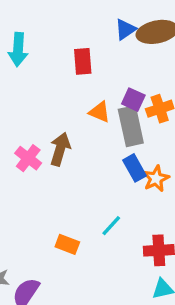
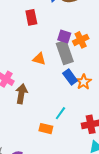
orange triangle: (100, 112) -> (39, 59), moved
brown arrow: (60, 149) -> (21, 94), moved
orange rectangle: (67, 244) -> (46, 129), moved

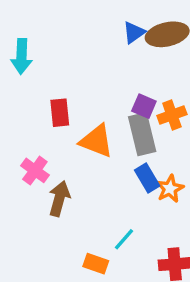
red rectangle: (31, 17) -> (60, 113), moved
orange triangle: (39, 59) -> (96, 141), size x1.5

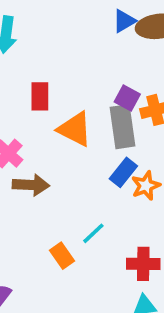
blue rectangle: (147, 178) -> (123, 172), turned 64
brown arrow: (59, 199) -> (31, 185), turned 72
orange rectangle: (96, 264) -> (62, 256), turned 30

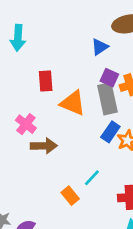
blue triangle: (124, 21) -> (100, 47), moved

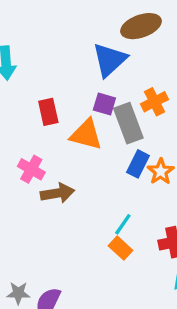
blue triangle: (100, 47) -> (110, 60), size x1.6
purple square: (109, 78) -> (104, 104), moved
orange rectangle: (70, 196) -> (121, 248), moved

